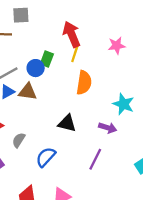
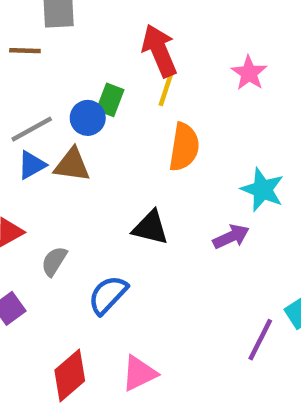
pink star: (117, 45) -> (249, 73), turned -30
purple arrow: (108, 128) -> (231, 237), turned -42
purple line: (95, 159) -> (260, 340), moved

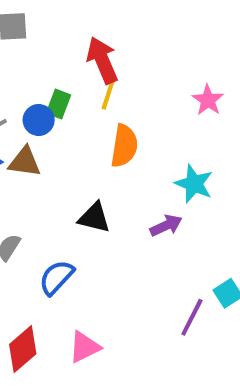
pink star: (249, 73) -> (208, 100), moved

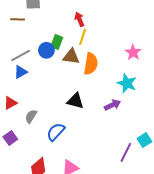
red arrow: (102, 60) -> (79, 19), size x0.6
pink star: (208, 100) -> (133, 52), moved
brown triangle: (25, 162) -> (71, 56), moved

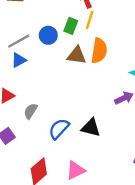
green rectangle: (57, 42) -> (71, 26), moved
brown triangle: (71, 56) -> (77, 55), moved
black triangle: (75, 101) -> (91, 128), moved

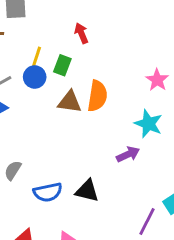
yellow line: (90, 20) -> (36, 58), moved
blue semicircle: (59, 129) -> (48, 192), turned -145

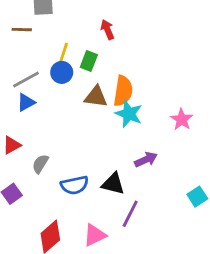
pink star: (157, 80) -> (182, 120), moved
cyan star: (148, 124) -> (129, 114), moved
purple arrow: (128, 154) -> (146, 159), moved
purple line: (147, 221) -> (130, 214), moved

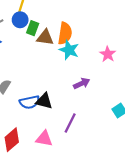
green rectangle: (89, 61) -> (33, 28), moved
black triangle: (113, 184) -> (44, 101), moved
pink triangle: (95, 235) -> (44, 139), turned 36

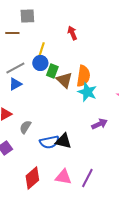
brown triangle: (45, 38) -> (64, 80), turned 36
purple line: (70, 123) -> (87, 178), moved

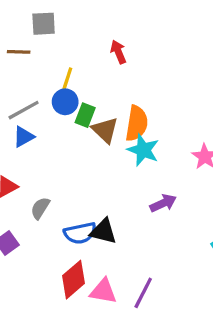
red diamond: (32, 178) -> (73, 280), moved

